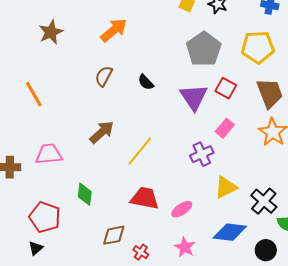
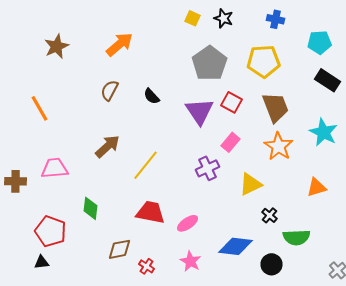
yellow triangle: (226, 187) -> (250, 184), moved
black cross: (264, 201) -> (270, 215), size x0.6
black triangle: (36, 248) -> (42, 262), turned 35

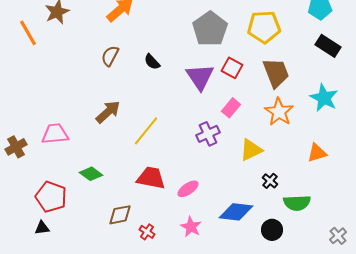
orange line: (40, 108) -> (28, 33), moved
brown cross: (16, 181) -> (16, 147), turned -30
green diamond: (90, 208) -> (91, 174), turned -60

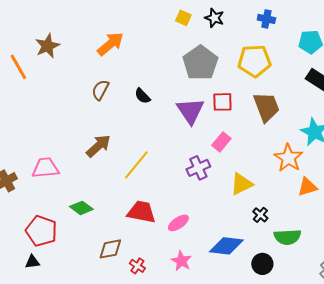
red square: (232, 68) -> (222, 102), turned -30
orange star: (279, 112) -> (288, 158), moved

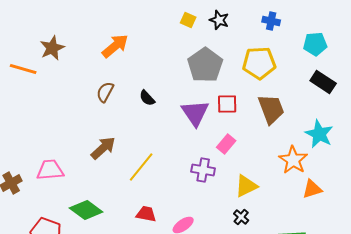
orange line: (18, 67) -> (23, 69), turned -44
purple cross: (198, 168) -> (203, 170), turned 35
green diamond: (81, 208) -> (86, 210), size x1.4
red trapezoid: (141, 212) -> (146, 214), size x0.7
black cross: (260, 215) -> (241, 217), moved

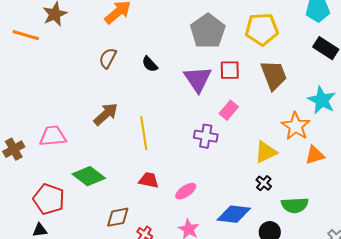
yellow line: (141, 167) -> (144, 133), turned -48
yellow triangle: (246, 186) -> (266, 152), moved
black cross: (241, 217) -> (264, 183), moved

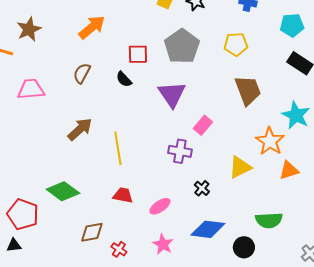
yellow pentagon: (262, 29) -> (236, 44), size x0.7
red square: (230, 70) -> (138, 54), moved
pink trapezoid: (53, 136) -> (31, 89), moved
black cross: (264, 183) -> (202, 188), moved

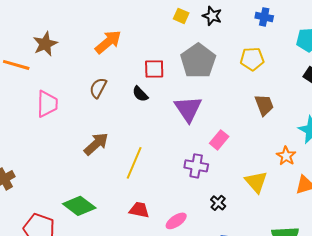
pink trapezoid: (31, 89) -> (47, 104), turned 96
brown trapezoid: (248, 90) -> (264, 105), size x0.7
orange star: (270, 141) -> (286, 156), size x0.7
yellow line: (118, 148) -> (134, 163), turned 32
yellow triangle: (240, 167) -> (256, 182), turned -45

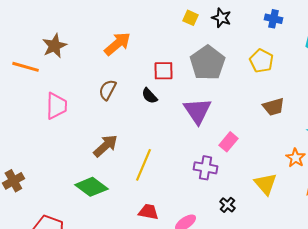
yellow pentagon: (252, 59) -> (261, 61), turned 30
brown trapezoid: (264, 105) -> (273, 107), turned 95
green diamond: (79, 206) -> (91, 187), moved

